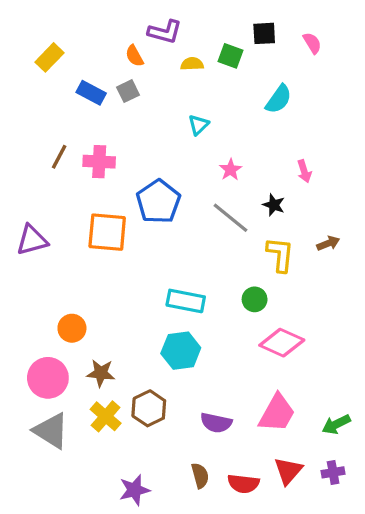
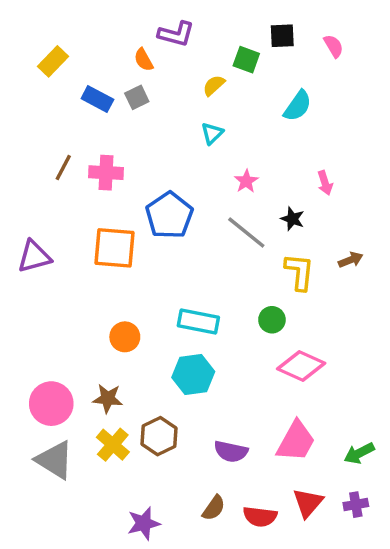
yellow semicircle: (192, 64) -> (214, 85), moved, turned -40
orange circle: (72, 328) -> (125, 337), moved
brown semicircle: (200, 476) -> (214, 508), turned 50

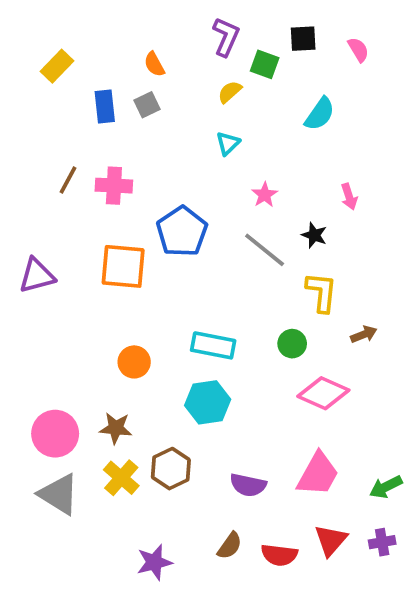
purple L-shape: (176, 34) -> (226, 37), moved, turned -81
blue rectangle: (97, 99) -> (105, 107), turned 56
brown arrow: (351, 260) -> (364, 334), moved

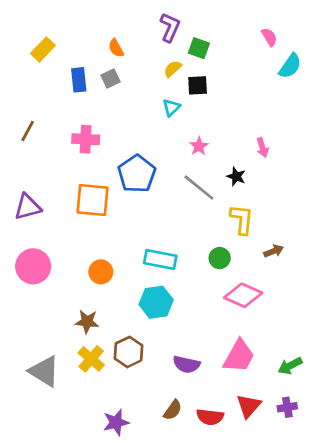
black square: (303, 39) -> (198, 85), moved
cyan semicircle: (320, 114) -> (290, 66), moved
brown line: (68, 180) -> (28, 131), moved
pink circle: (55, 434) -> (33, 266), moved

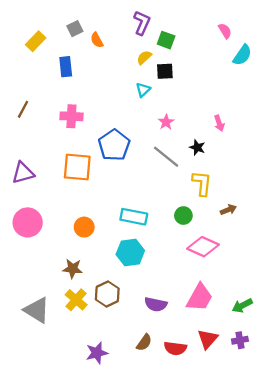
gray square: (111, 78) -> (75, 29), moved

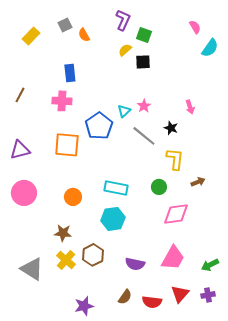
blue rectangle: (66, 67) -> (70, 73), moved
cyan triangle: (143, 90) -> (124, 111), moved
pink diamond: (203, 247) -> (176, 214), turned -32

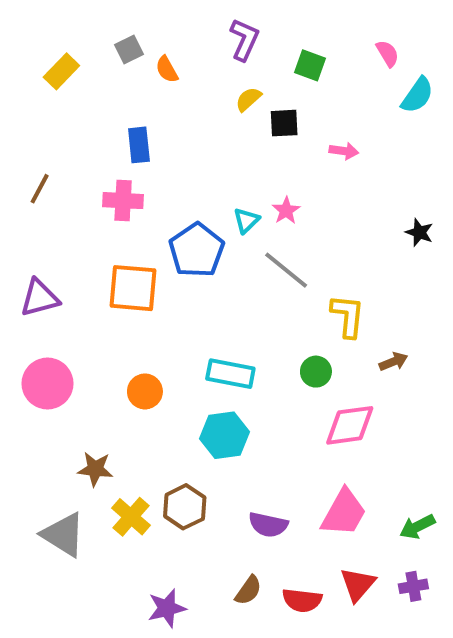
green square: (144, 35) -> (310, 65), moved
pink arrow: (190, 107) -> (344, 151), moved, turned -64
black star: (171, 128) -> (419, 232), moved
brown star: (63, 233) -> (95, 469), moved

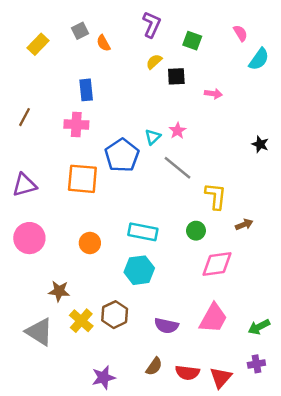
red triangle: (358, 584) -> (221, 377), moved

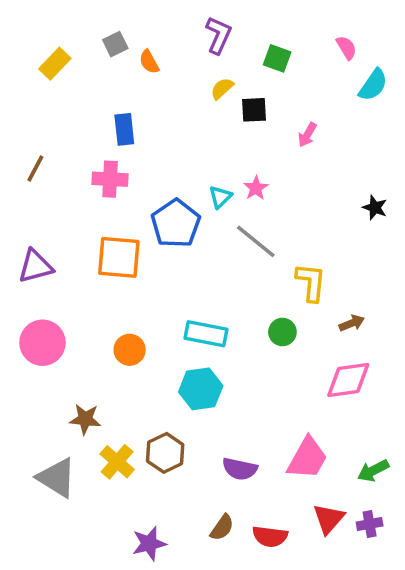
pink arrow: (213, 94) -> (307, 135), turned 112
pink diamond: (217, 264) -> (348, 380), moved
red triangle: (221, 377) -> (329, 519), moved

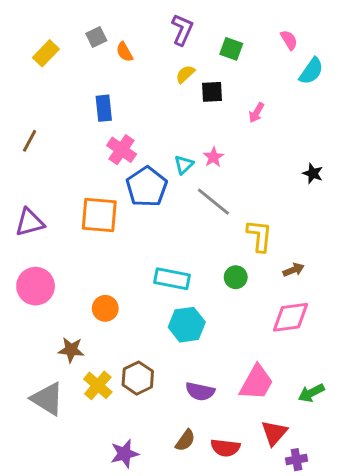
pink cross: (110, 179) -> (122, 150), moved, turned 32
orange circle: (130, 350) -> (105, 308), moved
cyan hexagon: (201, 389) -> (187, 325), moved
purple cross: (370, 524) -> (296, 460), moved

